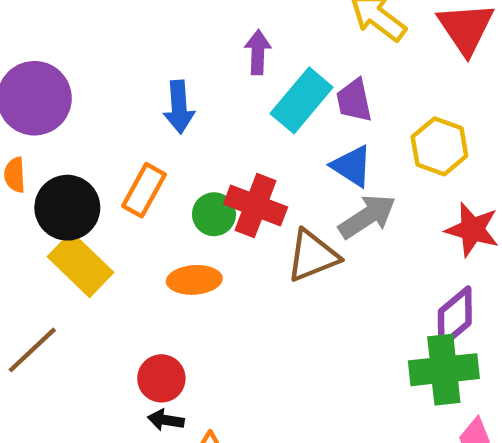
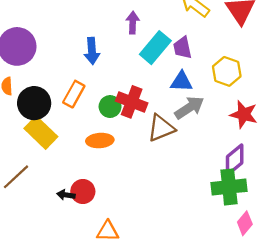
blue triangle: (352, 166) -> (181, 82), turned -30
black arrow: (166, 420) -> (66, 195), moved

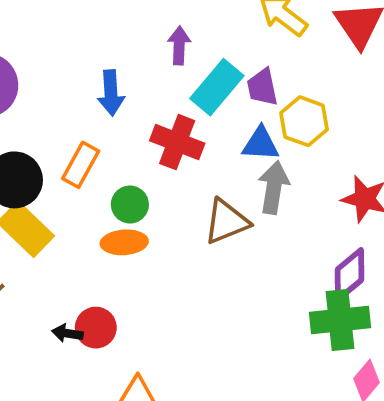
yellow hexagon: (227, 71) -> (304, 121), moved
red cross: (132, 102) -> (177, 142), moved
green circle: (110, 107) -> (130, 205), moved
gray arrow: (189, 108) -> (274, 187), turned -48

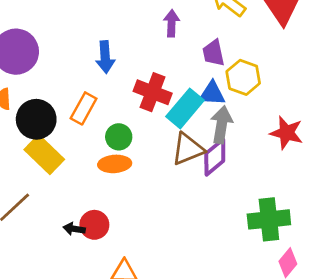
purple arrow: (179, 45) -> (171, 23), moved
cyan rectangle: (217, 87) -> (185, 108), moved
purple diamond: (349, 275) -> (215, 157), moved

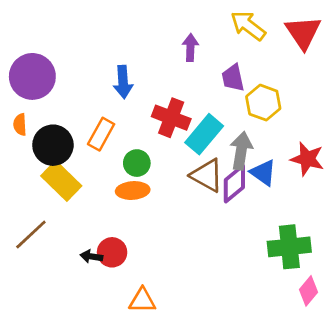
blue triangle: (212, 94) -> (263, 173), moved, turned 32
brown triangle: (188, 149) -> (207, 175), turned 51

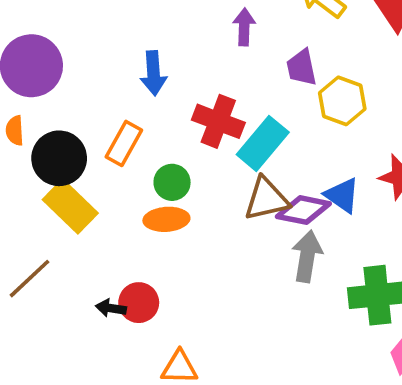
gray arrow: (241, 151) -> (307, 256), moved
brown triangle: (207, 175) -> (266, 199), turned -42
purple diamond: (234, 184) -> (303, 210), turned 51

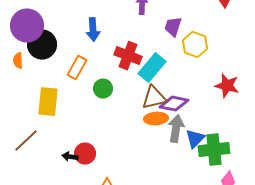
purple trapezoid: (302, 68) -> (173, 27), turned 30
black circle: (59, 158) -> (42, 45), moved
blue triangle: (342, 195) -> (195, 139), moved, turned 40
yellow rectangle: (70, 206) -> (48, 102), turned 52
orange ellipse: (166, 219) -> (156, 119), moved

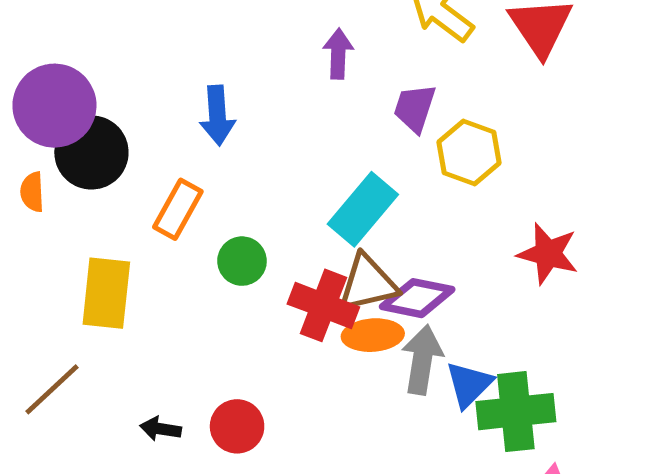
red cross: (128, 56) -> (323, 305), moved
red circle: (85, 154) -> (237, 426), moved

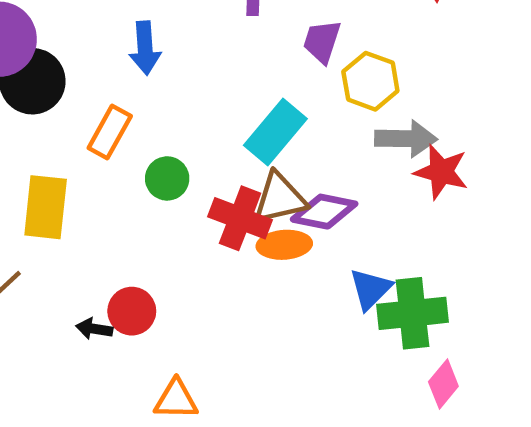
gray arrow: (422, 360) -> (406, 139), moved, turned 82
red circle: (237, 426) -> (132, 311), moved

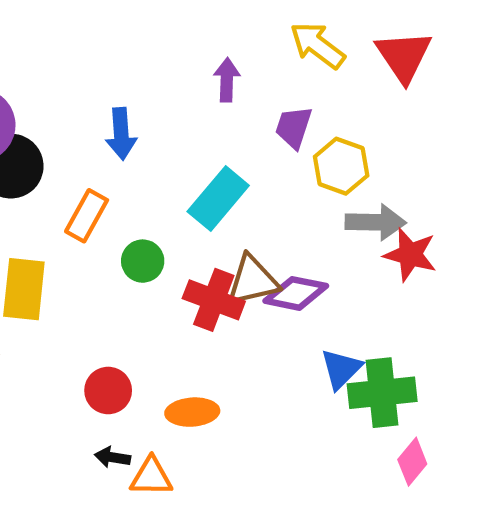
cyan rectangle: (275, 132) -> (218, 198), moved
orange ellipse: (284, 245) -> (192, 412), moved
black arrow: (94, 329) -> (112, 457), moved

